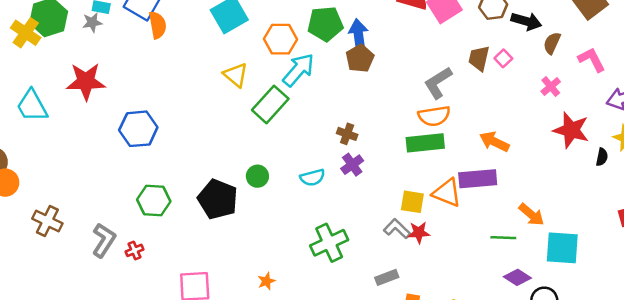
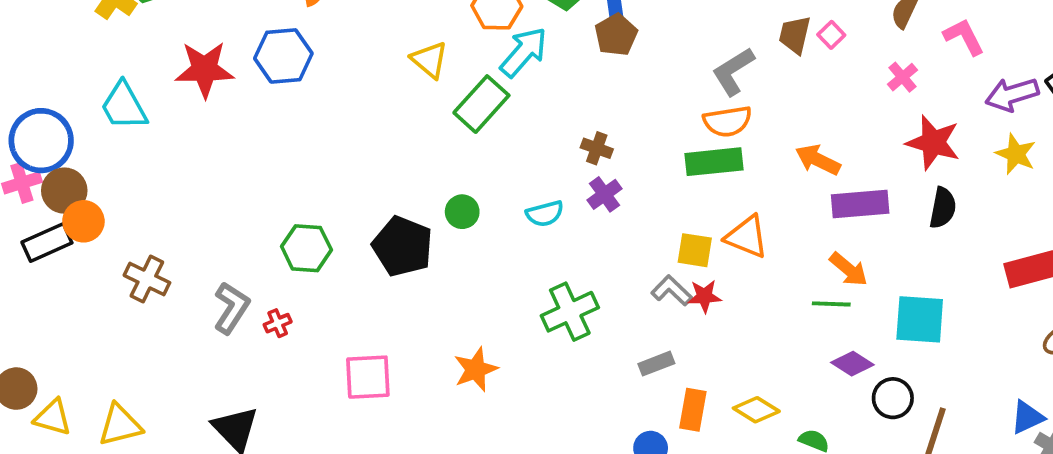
blue hexagon: (138, 129) -> (283, 56), moved
black semicircle: (602, 157) -> (943, 208), moved, size x1.5
purple rectangle: (478, 179) -> (860, 204), moved
orange arrow: (531, 215) -> (849, 269), moved
orange star: (266, 281) -> (476, 369), size x1.6

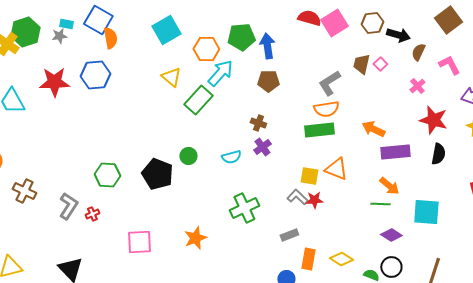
brown pentagon: (616, 35) -> (268, 81), moved, turned 30
black circle: (893, 398) -> (391, 267), moved

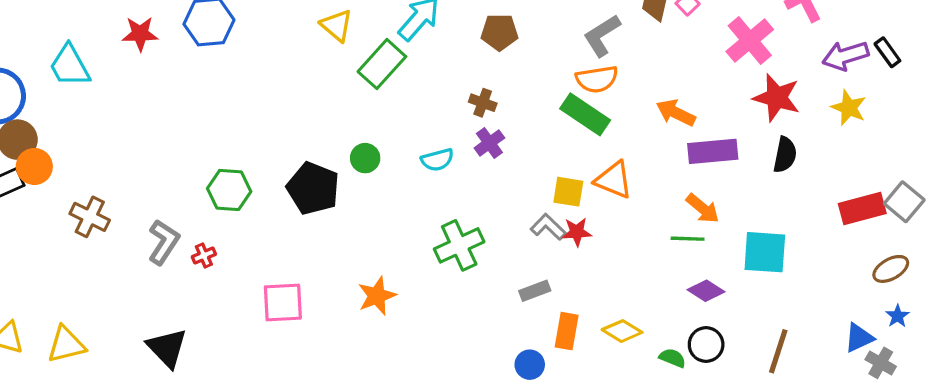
red star: (54, 82) -> (140, 34), size x0.7
pink cross: (417, 86) -> (750, 41), size x1.8
green rectangle: (319, 130) -> (585, 114), turned 40

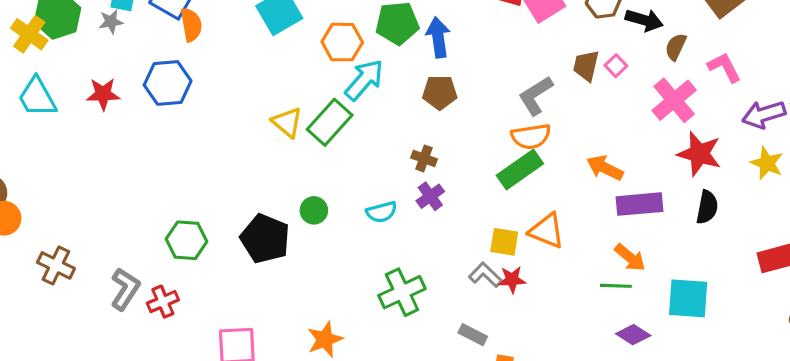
yellow triangle: (337, 25) -> (287, 122), moved
cyan trapezoid: (70, 66) -> (37, 97), moved
green rectangle: (585, 114) -> (520, 169), turned -69
red cross: (204, 255) -> (163, 302), size x1.4
gray rectangle: (535, 291) -> (473, 335), turned 48

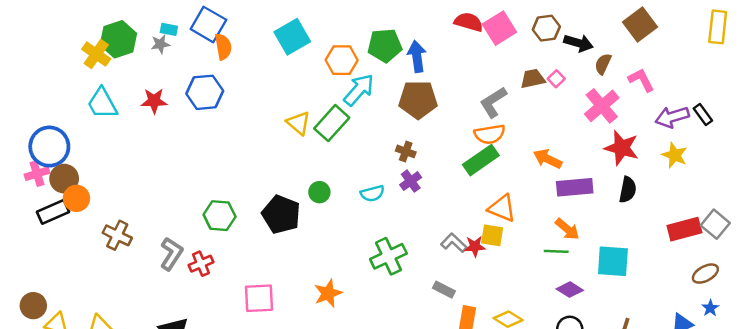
brown trapezoid: (586, 66) -> (533, 79), turned 65
brown pentagon: (440, 92) -> (418, 100), size x1.4
yellow square: (504, 242) -> (492, 235), moved

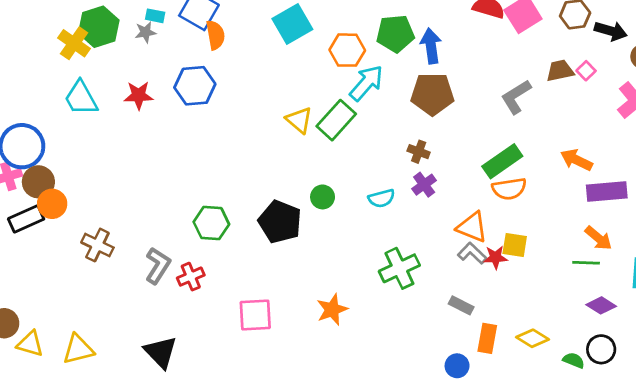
orange semicircle: (490, 134) -> (509, 189), moved
orange triangle: (502, 208) -> (472, 227), moved

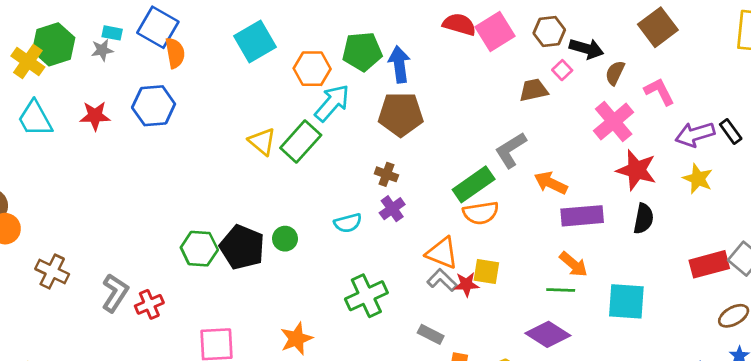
pink square: (586, 71) -> (562, 70), moved
gray L-shape: (516, 97) -> (511, 150), moved
green circle: (323, 197) -> (285, 239), moved
green hexagon: (211, 223) -> (199, 249), moved
purple diamond: (601, 305) -> (548, 334), moved, size x1.4

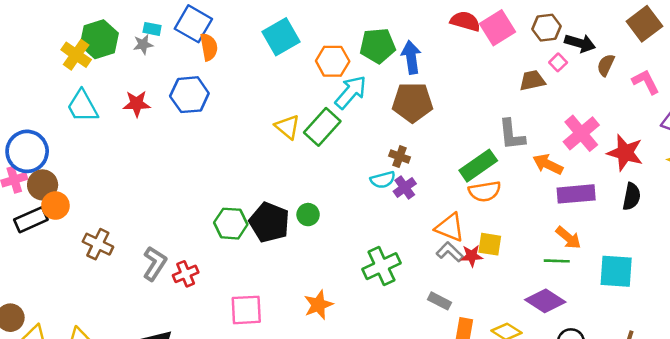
pink cross: (614, 122) -> (581, 133), moved
gray L-shape: (511, 150) -> (512, 135), turned -64
cyan semicircle: (348, 223) -> (383, 180), moved

